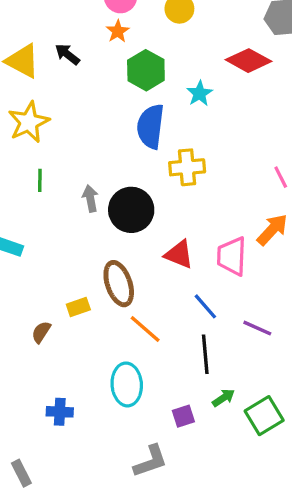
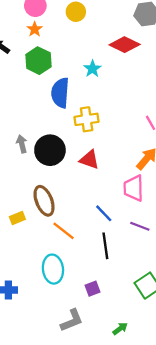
green hexagon: (146, 70) -> (38, 61), moved
red triangle: (179, 254) -> (89, 160), moved
pink trapezoid: (232, 256) -> (134, 188), moved
green arrow: (224, 398) -> (120, 329), moved

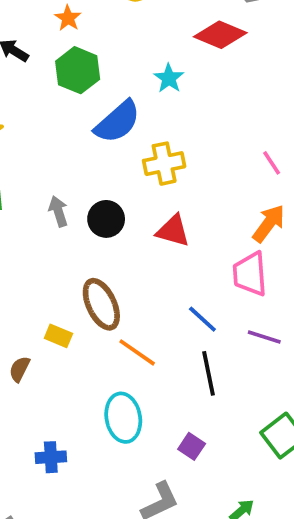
blue semicircle: (60, 93) -> (117, 122), turned -132
black circle: (50, 150) -> (106, 219), size x0.7
yellow rectangle: (17, 218) -> (58, 336), turned 48
purple square: (93, 289) -> (192, 446), turned -32

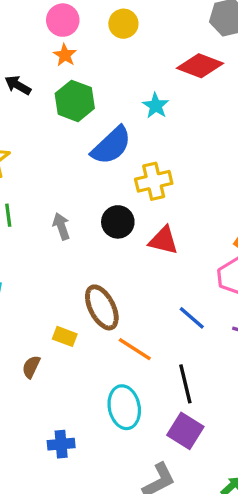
black circle: (106, 219) -> (118, 222), moved
black line: (209, 373) -> (185, 384), moved
purple square: (192, 446) -> (185, 431), size x1.5

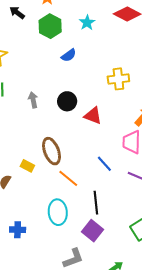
cyan star: (156, 106) -> (87, 23), moved
blue semicircle: (111, 146) -> (69, 55), size x0.6
yellow cross: (154, 181) -> (118, 79), moved

